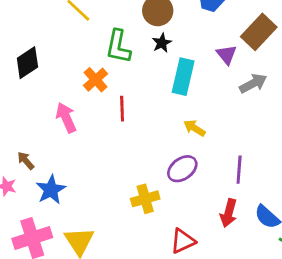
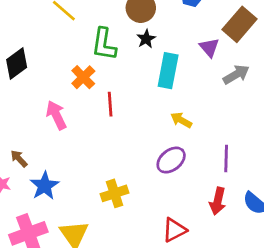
yellow cross: (145, 199) -> (115, 193), moved

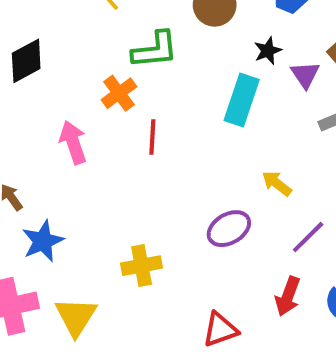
black star: (146, 39) -> (268, 51), moved
green L-shape: (104, 44) -> (155, 50), turned -112
yellow arrow: (181, 120) -> (277, 183), moved
purple line: (226, 159) -> (308, 237), turned 36

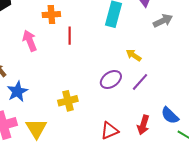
orange cross: (119, 93) -> (51, 15), turned 36
purple line: (308, 237) -> (140, 82), moved
red arrow: (288, 296) -> (143, 125), moved

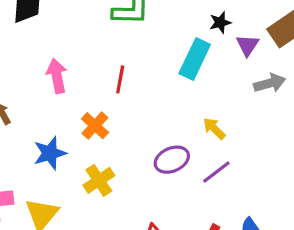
orange cross: (51, 15) -> (95, 126), moved, turned 36
blue star: (17, 91) -> (50, 153), moved
yellow cross: (68, 101) -> (99, 180), turned -30

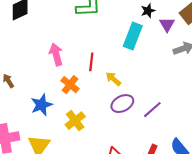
pink arrow: (57, 76) -> (56, 54), moved
red line: (120, 79) -> (91, 62), moved
yellow arrow: (214, 129) -> (113, 79), moved

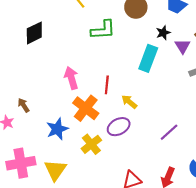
orange cross: (70, 85) -> (86, 108), size x1.4
purple ellipse: (122, 104) -> (119, 127), moved

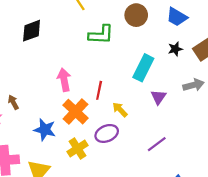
black star: (163, 33) -> (175, 49), moved
purple triangle: (183, 46) -> (158, 97), moved
blue star: (57, 129) -> (45, 130), turned 30

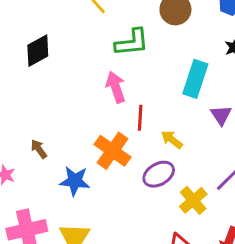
pink arrow: (64, 80) -> (116, 87), moved
brown arrow: (13, 102) -> (39, 149), moved
yellow cross: (77, 148) -> (193, 200), moved

